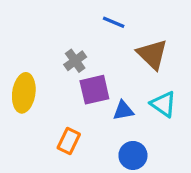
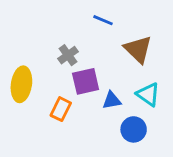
orange rectangle: (69, 141) -> (61, 109), moved
blue circle: (133, 155) -> (134, 129), moved

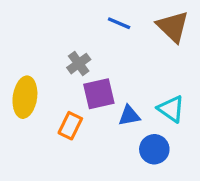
brown triangle: (138, 49) -> (173, 27), moved

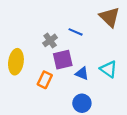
blue line: (119, 23) -> (76, 32), moved
blue triangle: (129, 116) -> (82, 73), turned 32
blue circle: (154, 149) -> (82, 103), moved

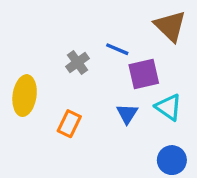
purple square: (63, 60) -> (144, 74), moved
blue triangle: (82, 73) -> (127, 114), turned 40
blue circle: (82, 103) -> (172, 160), moved

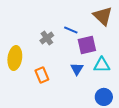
cyan triangle: (169, 107) -> (102, 65), turned -36
orange rectangle: (69, 124) -> (42, 75), turned -49

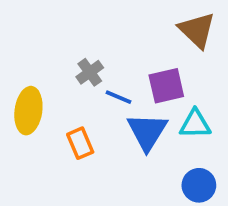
blue line: (71, 30) -> (118, 97), moved
blue triangle: (77, 69) -> (147, 132), size x1.6

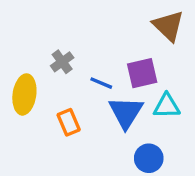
gray cross: (90, 72) -> (62, 62), moved
blue circle: (199, 185) -> (149, 158), moved

